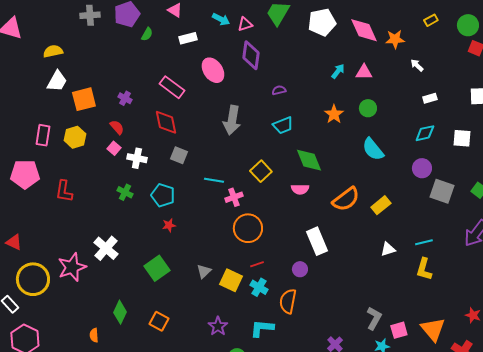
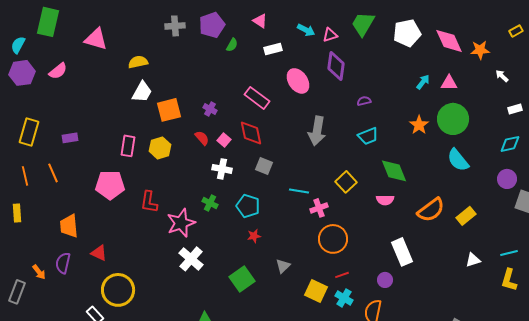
green circle: (368, 108) -> (453, 119), size x1.8
pink square: (114, 148) -> (224, 140), moved
pink star: (72, 267) -> (181, 223), moved
gray triangle: (204, 271) -> (283, 266), moved

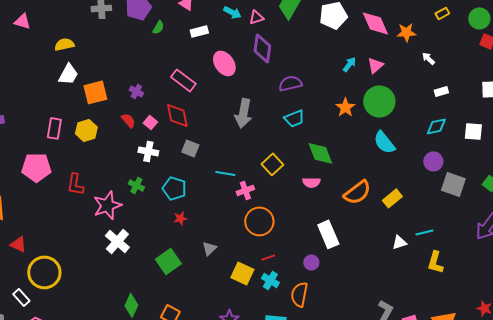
pink triangle: (96, 39) -> (22, 21), size x0.7
pink triangle: (449, 83) -> (375, 65), turned -42
purple semicircle: (364, 101) -> (290, 83), size x1.6
red triangle: (99, 253) -> (18, 244), moved
cyan line: (509, 253) -> (424, 232), moved

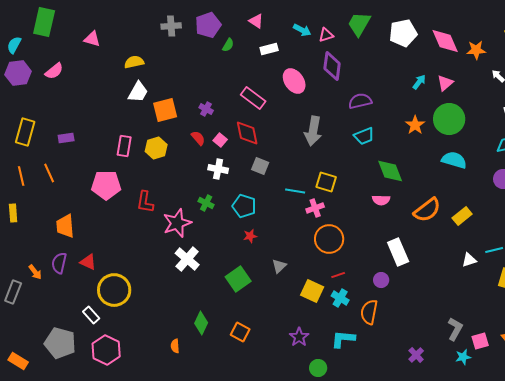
cyan semicircle: (384, 142) -> (454, 160), turned 145
yellow square: (272, 164) -> (326, 182), moved, turned -30

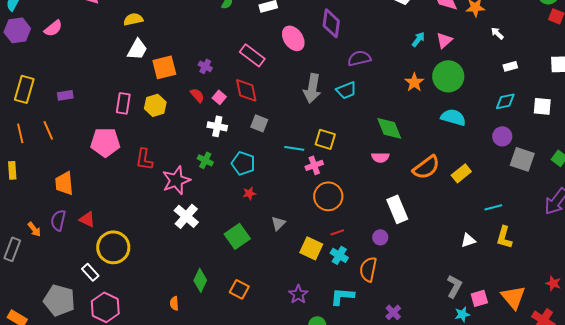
cyan trapezoid: (364, 136) -> (346, 90), moved
white triangle: (469, 260) -> (468, 240), moved
purple cross: (416, 355) -> (393, 312), moved

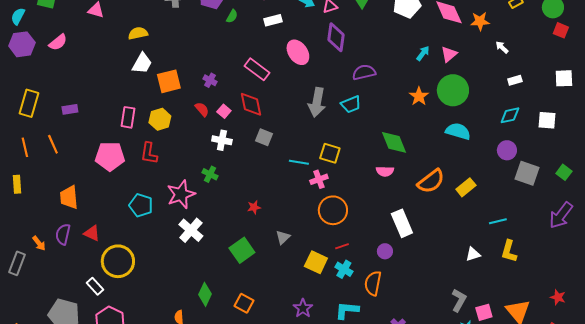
red L-shape: (144, 159) -> (149, 153), moved
cyan pentagon: (243, 163) -> (141, 205), moved

